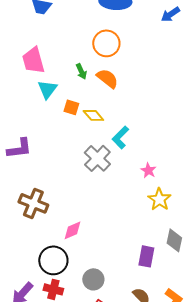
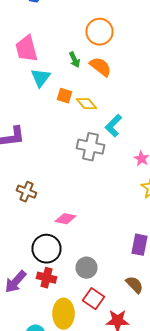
gray cross: (97, 158) -> (90, 147), turned -32
brown cross: (33, 203) -> (26, 192), size x0.7
pink diamond: (72, 230) -> (66, 219), turned 35

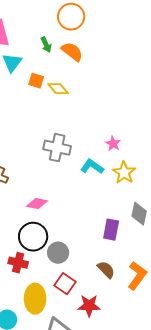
cyan L-shape: (114, 126) -> (92, 167), moved, turned 80
gray cross: (90, 147) -> (57, 148), moved
black circle: (46, 249) -> (33, 237), moved

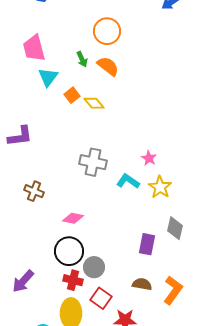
orange square: (36, 81) -> (72, 95), turned 35
red cross: (18, 263) -> (73, 280), moved
brown semicircle: (106, 270) -> (142, 284), turned -36

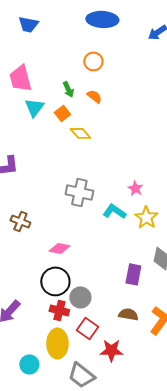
orange circle: (107, 31) -> (93, 61), size x0.7
orange semicircle: (108, 66) -> (94, 96), size x0.7
orange square: (72, 95) -> (62, 113), moved

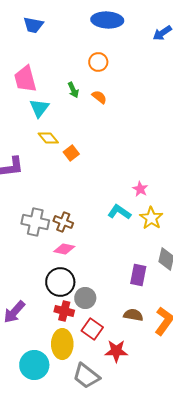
orange square: (62, 113) -> (71, 153), moved
yellow diamond: (80, 133) -> (48, 138), moved
gray cross: (79, 192) -> (35, 222), moved
brown cross: (20, 221) -> (63, 222), moved
cyan circle: (29, 364) -> (34, 365), size x1.5

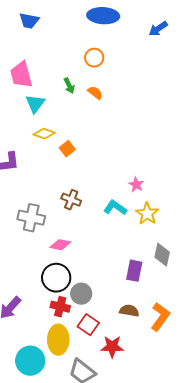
yellow diamond: (48, 138) -> (44, 134), turned -30
brown cross: (63, 222) -> (71, 200), moved

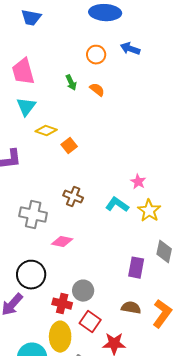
blue arrow: (158, 29) -> (130, 49), moved, turned 54
cyan triangle: (35, 104) -> (26, 107), moved
black circle: (56, 278) -> (31, 275), moved

